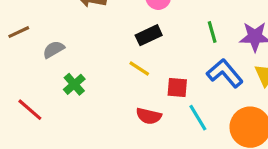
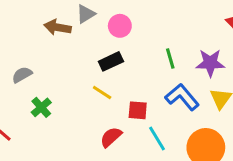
red semicircle: (149, 116) -> (111, 137), turned 125

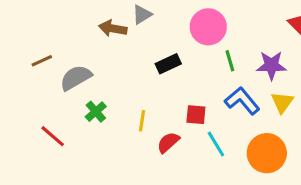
pink circle: (120, 26) -> (208, 27), moved, size x1.5
gray semicircle: (22, 75) -> (76, 78), size x1.5
yellow line: (102, 93) -> (142, 121), moved, turned 66

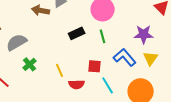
green line: (230, 61) -> (103, 36), moved
yellow line: (142, 121) -> (60, 70), turned -32
red semicircle: (168, 142) -> (77, 84), turned -140

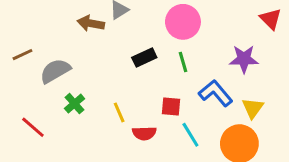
yellow triangle: (151, 58) -> (253, 108), moved

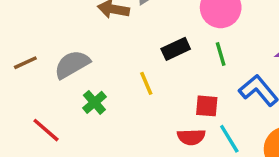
brown line: (23, 55) -> (25, 63), moved
yellow line: (119, 112) -> (146, 83), moved
red semicircle: (144, 133) -> (191, 137), moved

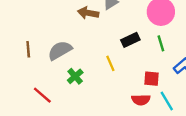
brown line: (25, 63) -> (28, 49), turned -70

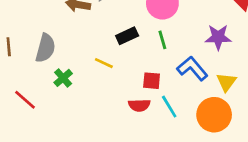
gray semicircle: (60, 50) -> (45, 48), turned 135
yellow line: (110, 63) -> (104, 63), turned -42

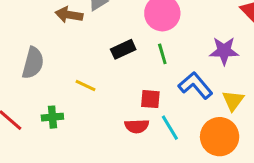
yellow line: (104, 63) -> (86, 85), moved
green cross: (63, 78) -> (52, 117), moved, turned 36

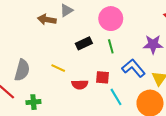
gray semicircle: (33, 63) -> (22, 70), moved
green cross: (52, 117) -> (33, 102), moved
red semicircle: (137, 126) -> (80, 85), moved

